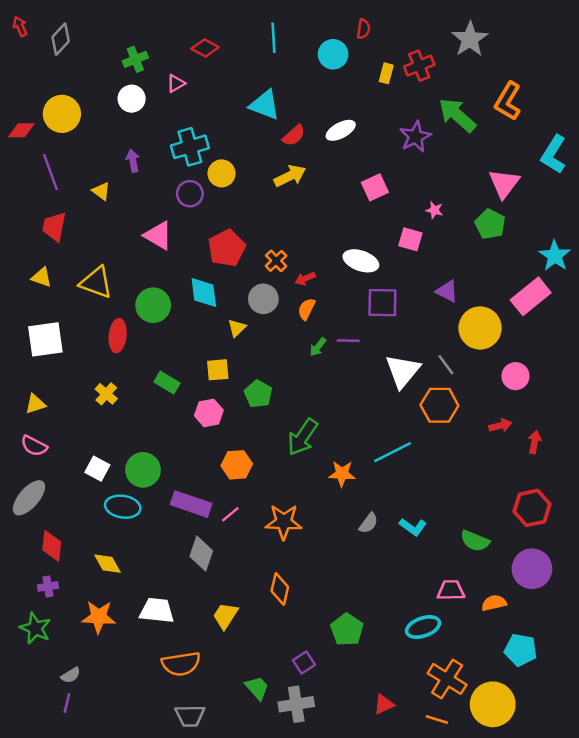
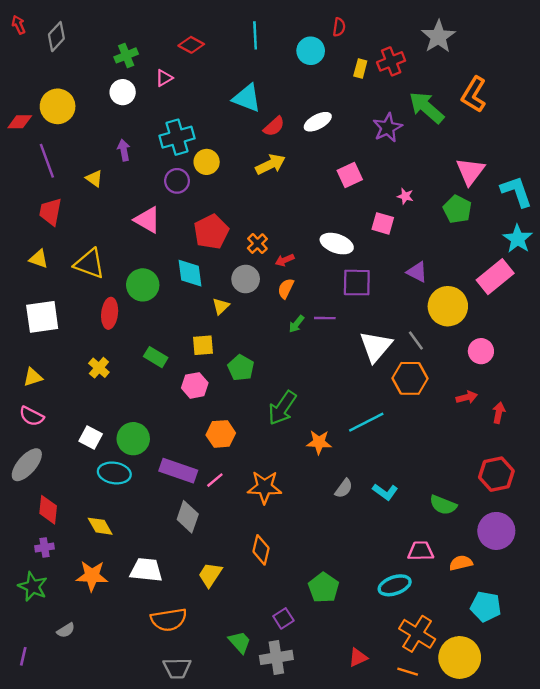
cyan L-shape: (554, 154) -> (516, 191), moved, turned 129
purple line: (67, 703) -> (23, 656), moved

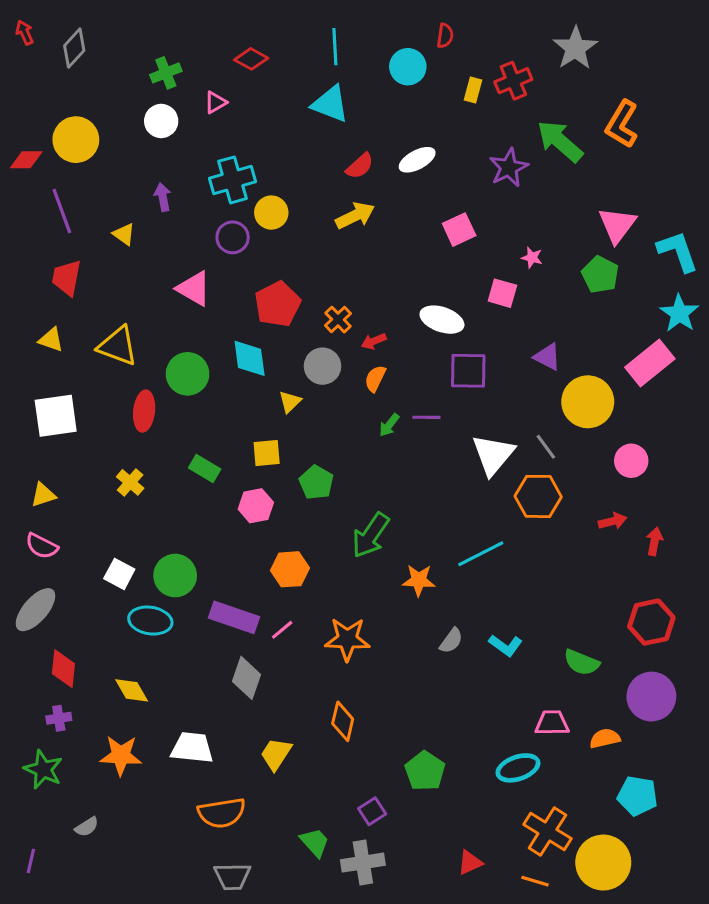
cyan triangle: (247, 98) -> (330, 104), moved

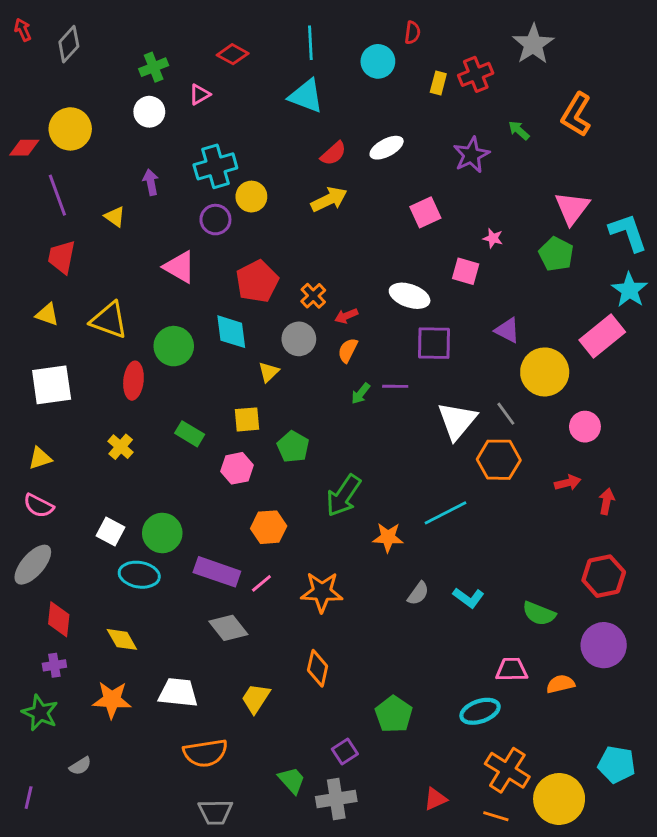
green arrow: (560, 141) -> (519, 130), size x0.5
gray diamond: (246, 678) -> (228, 628), turned -57
cyan pentagon: (637, 796) -> (617, 764), moved

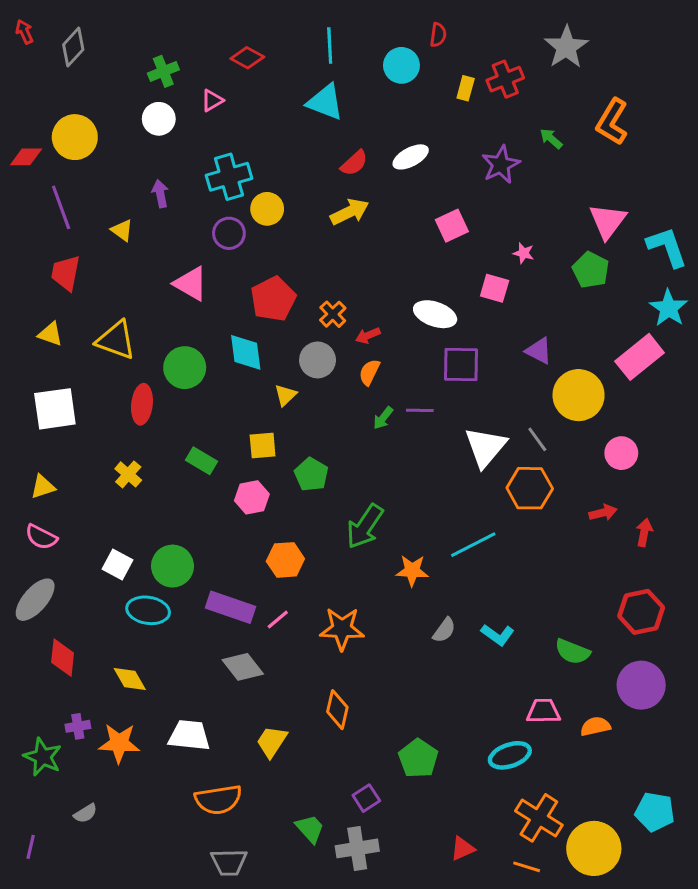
purple cross: (54, 665) -> (78, 726), moved

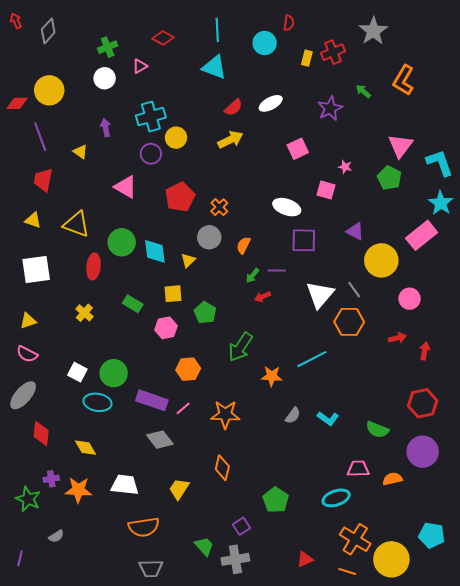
red arrow: (368, 336) -> (263, 297), moved
cyan diamond: (246, 352) -> (155, 251), moved

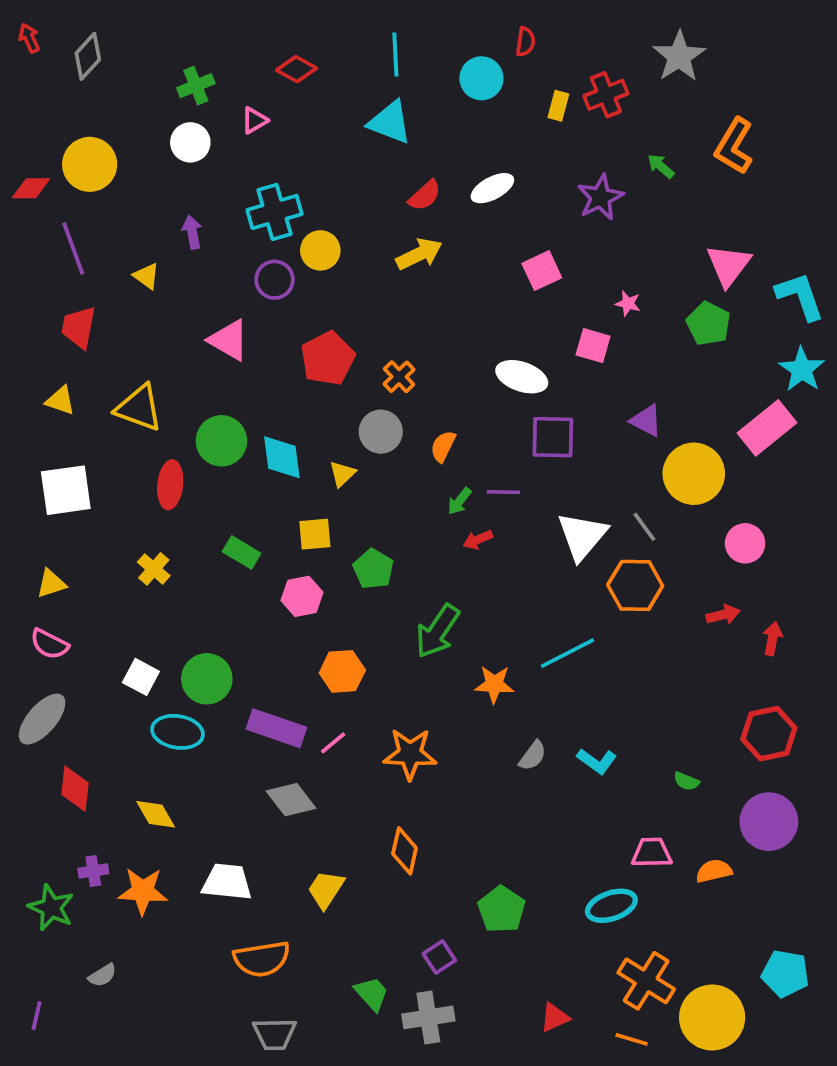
green semicircle: (377, 430) -> (686, 781), size x0.6

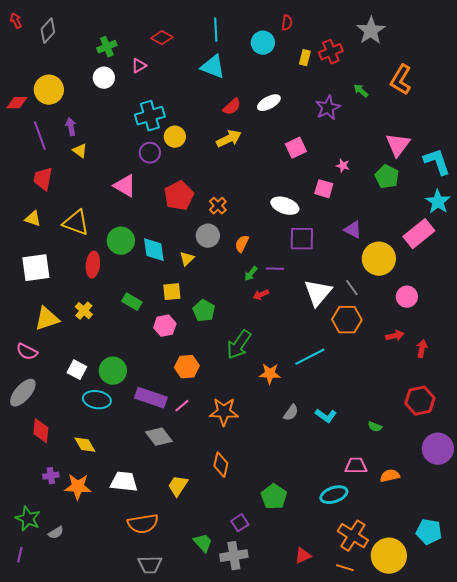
purple arrow: (192, 232) -> (71, 127), moved
yellow triangle: (51, 584) -> (47, 319), moved, size x1.5
purple circle: (769, 822) -> (438, 449), moved
green star: (51, 908) -> (28, 519), moved

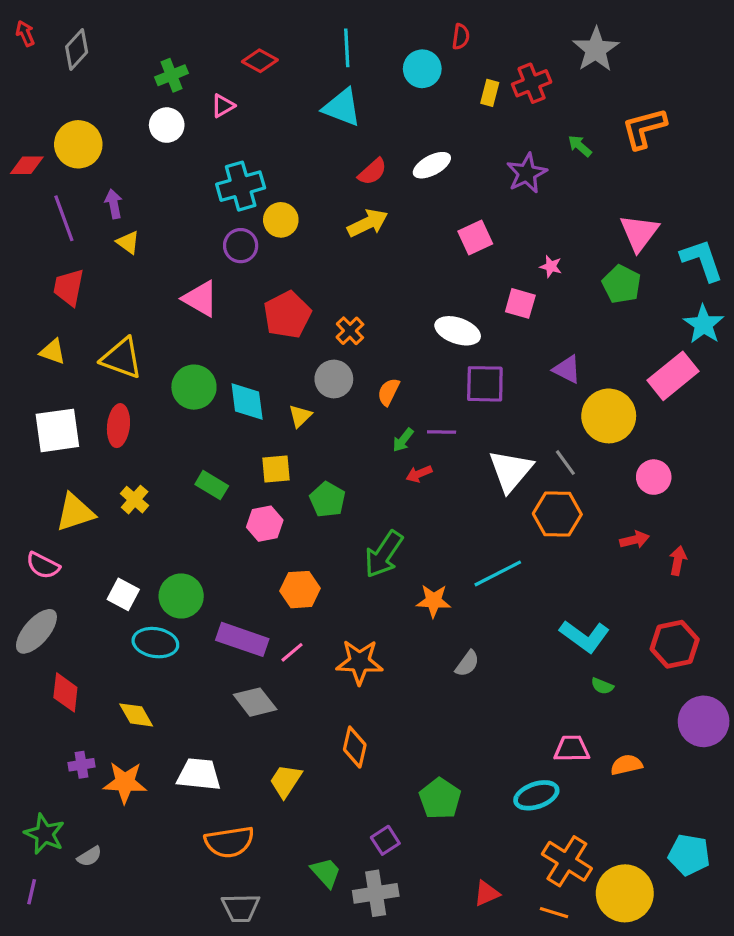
orange L-shape: (401, 80) -> (644, 128), turned 44
red ellipse: (93, 265) -> (118, 426), moved
cyan L-shape: (326, 416) -> (585, 636), moved, size x1.4

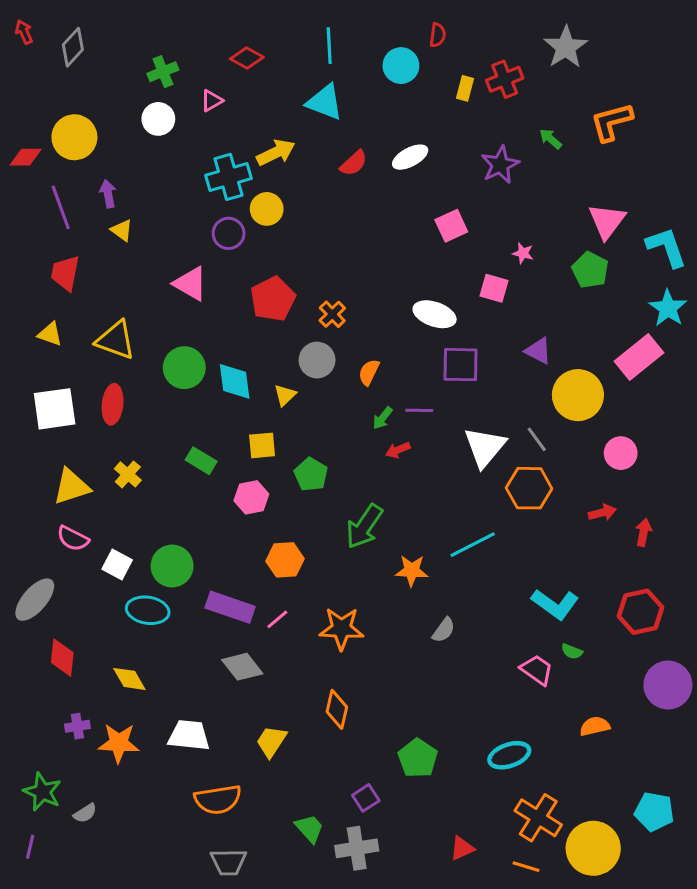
yellow arrow: (368, 223) -> (276, 153), moved
pink semicircle: (43, 565) -> (73, 539), moved
pink trapezoid: (572, 749) -> (537, 670), moved, turned 36

